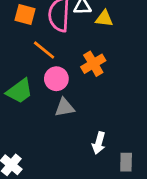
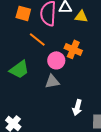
orange cross: (93, 64) -> (73, 49), turned -36
pink circle: (56, 79) -> (56, 60), moved

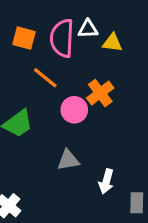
orange cross: (73, 49) -> (100, 93), turned 30
gray triangle: (52, 81) -> (68, 160), moved

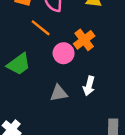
white arrow: (106, 181) -> (89, 86), moved

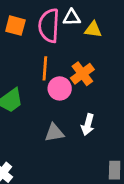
orange line: (41, 28) -> (45, 68), moved, turned 55

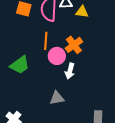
white arrow: (88, 125) -> (70, 71), moved
gray triangle: (54, 133) -> (57, 98), moved

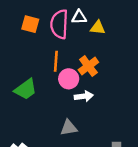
white arrow: (70, 71) -> (84, 96), turned -112

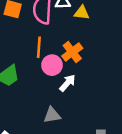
white arrow: (84, 96) -> (67, 83), turned -42

